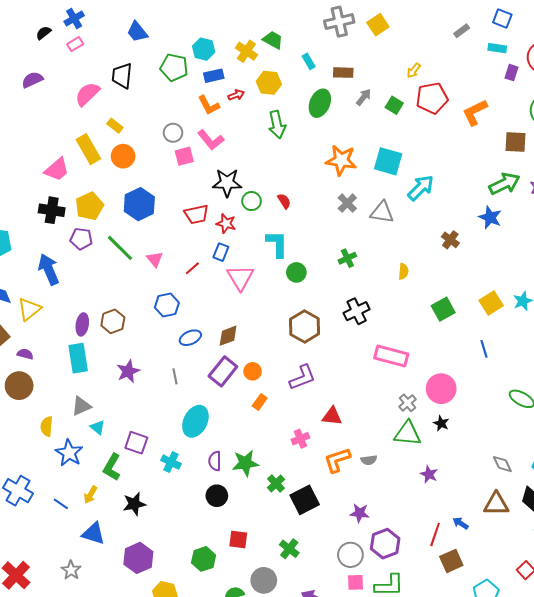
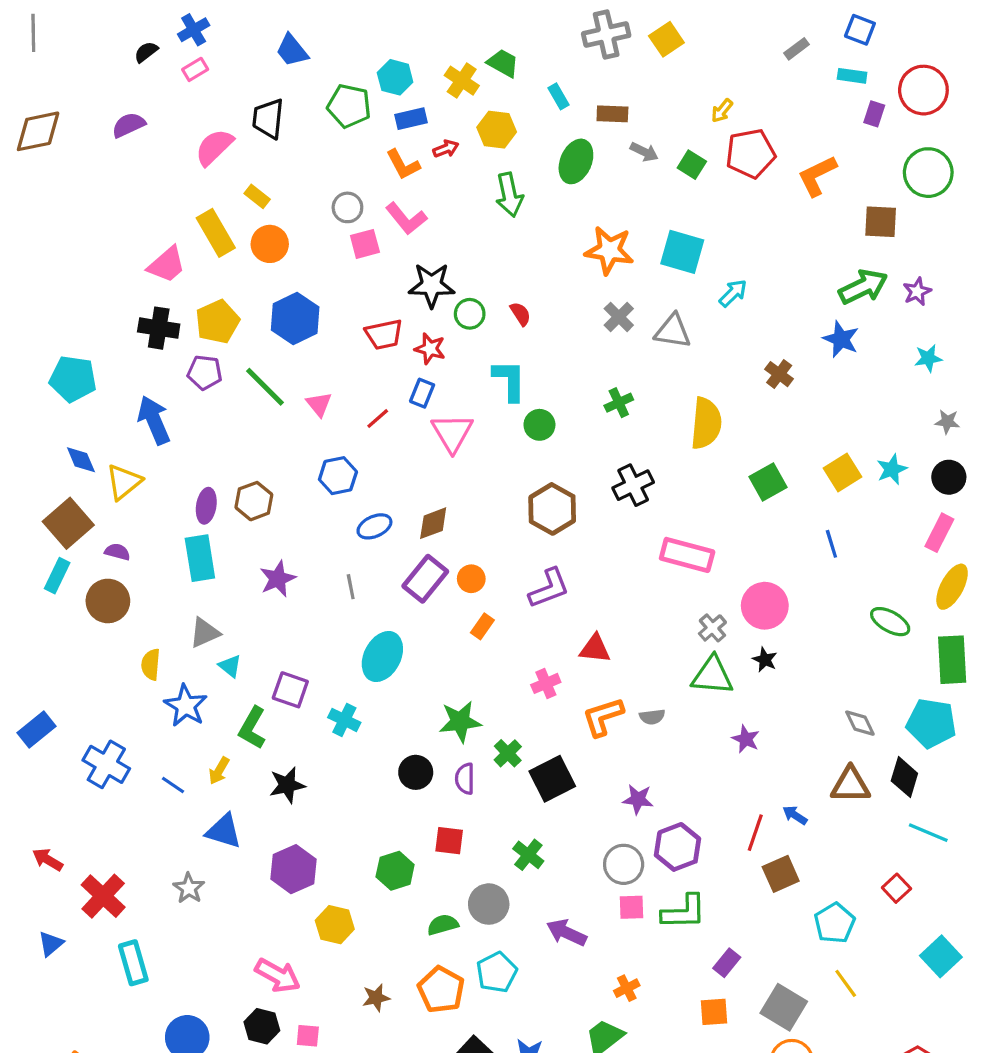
gray arrow: (364, 97) -> (644, 152), turned 78
cyan arrow: (421, 188) -> (733, 293), size x0.7
yellow semicircle: (403, 271) -> (706, 423), size x2.0
purple semicircle: (215, 461) -> (465, 779), moved

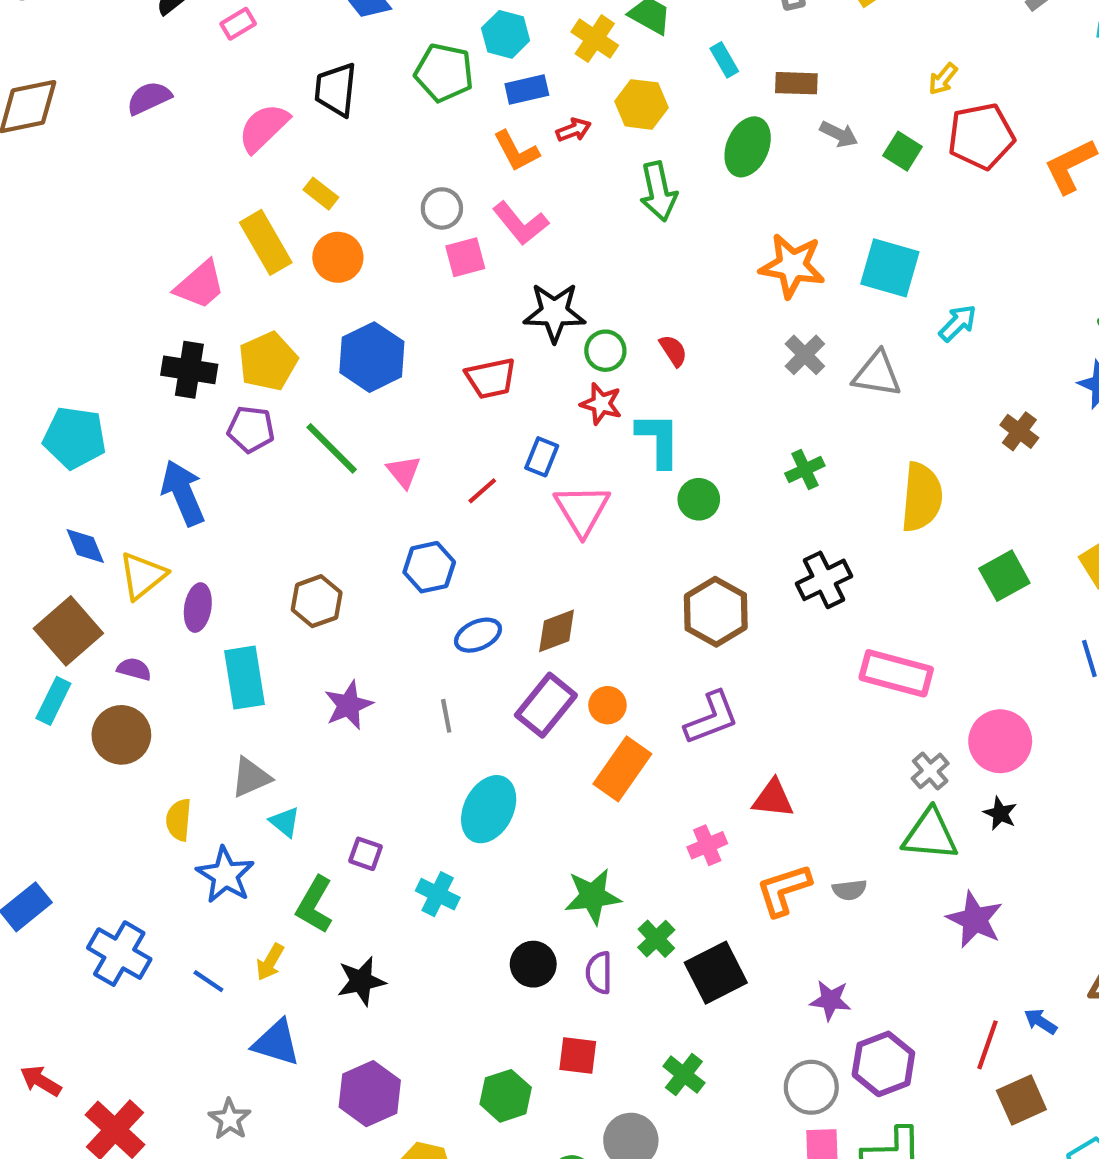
red star: (430, 349) -> (601, 404), moved
purple ellipse: (206, 506) -> (198, 608), moved
orange rectangle: (482, 626) -> (622, 769), size x1.8
purple square: (290, 690) -> (365, 854), size x0.7
purple star: (746, 739) -> (975, 920), size x1.5

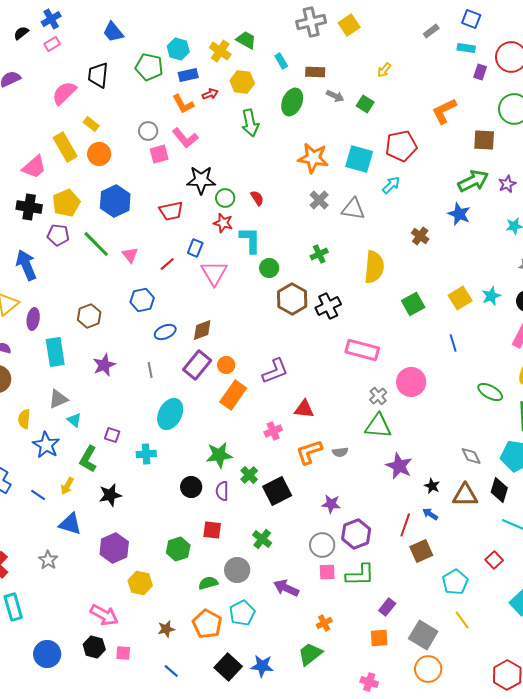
red pentagon: (981, 136) -> (401, 146), moved
brown hexagon: (716, 612) -> (292, 299), moved
black star: (1000, 813) -> (432, 486), moved
cyan cross: (438, 894) -> (146, 454), turned -30

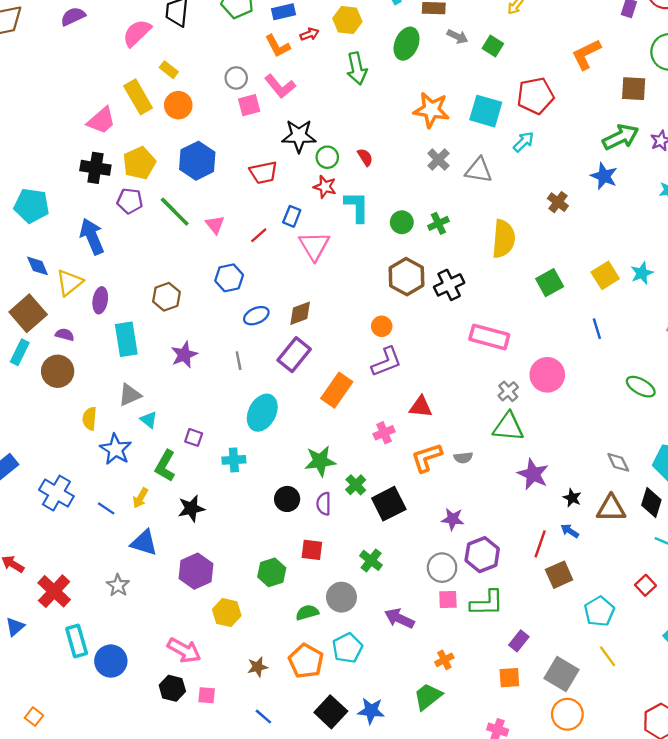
green circle: (269, 268) -> (402, 222), moved
orange circle: (226, 365) -> (382, 326), moved
blue circle: (47, 654) -> (111, 661), moved

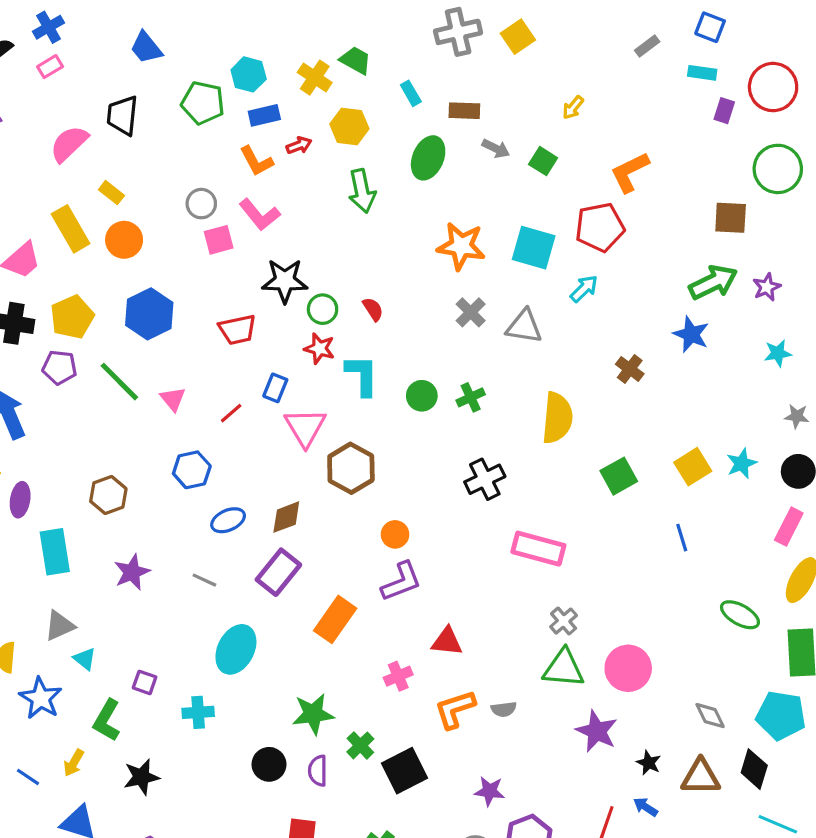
orange L-shape: (586, 54) -> (630, 172), moved
brown hexagon: (407, 277) -> (351, 468), moved
gray line: (239, 361) -> (204, 580), turned -54
pink circle: (547, 375) -> (628, 668), moved

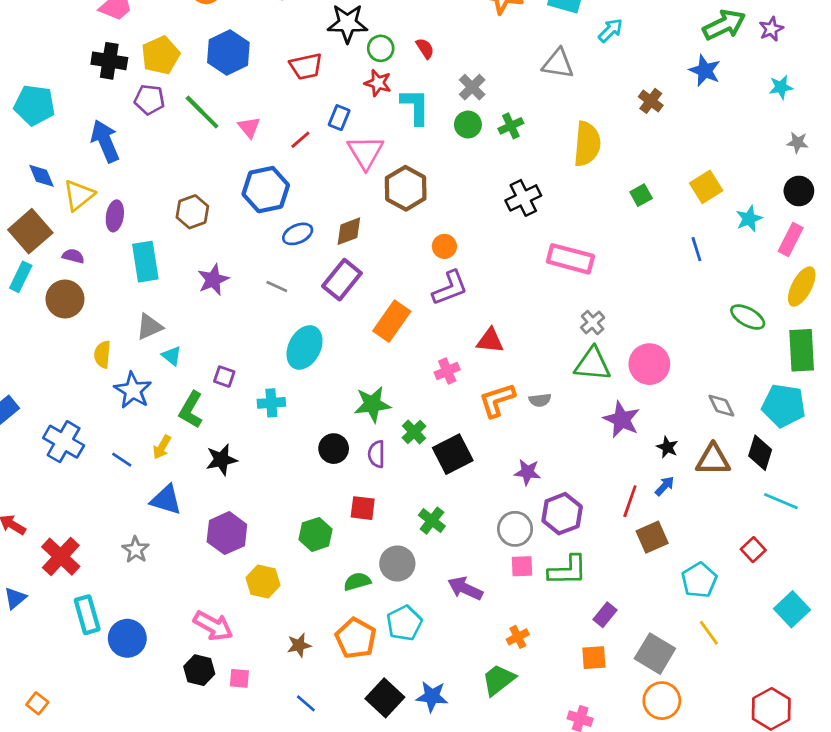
gray cross: (471, 312) -> (472, 87), moved
cyan star: (742, 463) -> (749, 219), moved
blue hexagon: (192, 470) -> (266, 190), size x1.4
green square: (619, 476) -> (641, 195), size x0.7
blue arrow: (645, 807) -> (665, 486), turned 100

